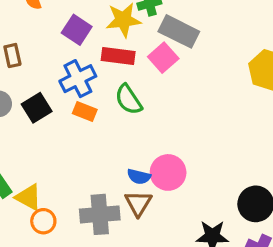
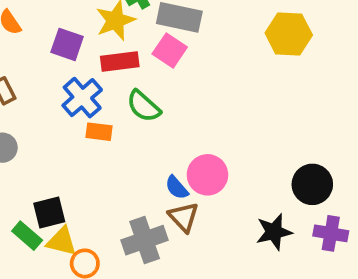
black square: (37, 108) -> (49, 213), moved, turned 32
blue semicircle: (139, 177) -> (177, 188), turned 50

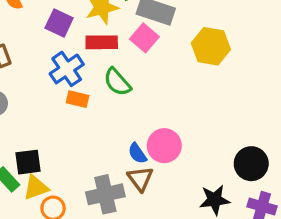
yellow hexagon: (289, 34) -> (211, 46), moved
yellow triangle: (62, 241) -> (36, 187), turned -40

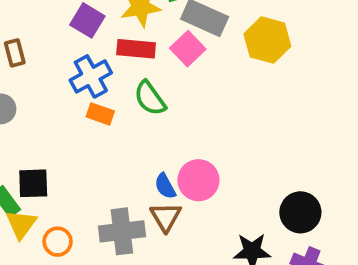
yellow hexagon: (211, 46) -> (267, 40), moved
yellow triangle: (36, 187) -> (21, 224), moved, turned -40

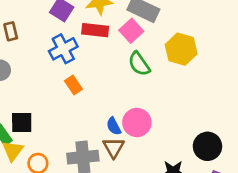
yellow hexagon: (267, 40) -> (181, 49), moved
green semicircle: (150, 98) -> (139, 64), moved
orange rectangle: (100, 114) -> (73, 85), moved, turned 36

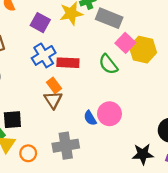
red rectangle: (95, 30) -> (68, 63), moved
pink square: (131, 31) -> (125, 43), moved
brown triangle: (114, 148) -> (53, 100), moved

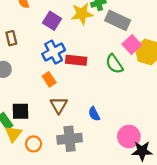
orange rectangle: (54, 85) -> (49, 79), moved
brown triangle: (53, 100) -> (59, 105), moved
pink circle: (109, 114) -> (129, 136), moved

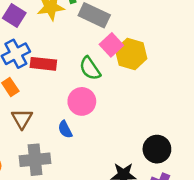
pink circle: (129, 136) -> (82, 101), moved

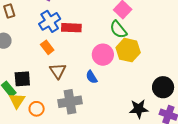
yellow hexagon: (131, 54) -> (128, 50), moved
green semicircle: (90, 68) -> (118, 29), moved

